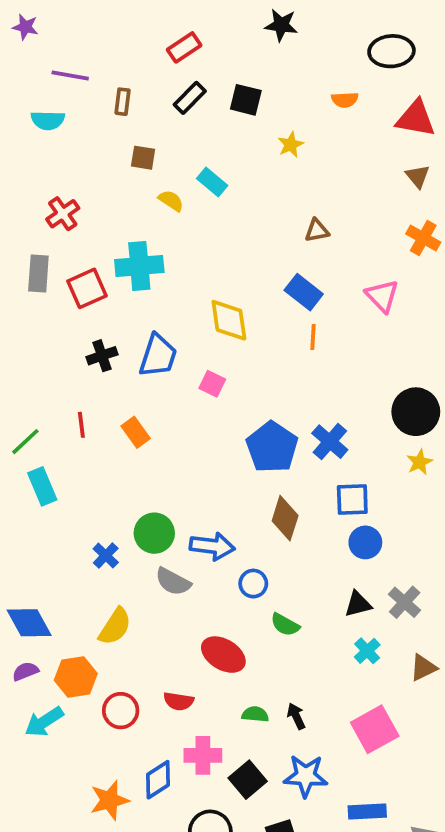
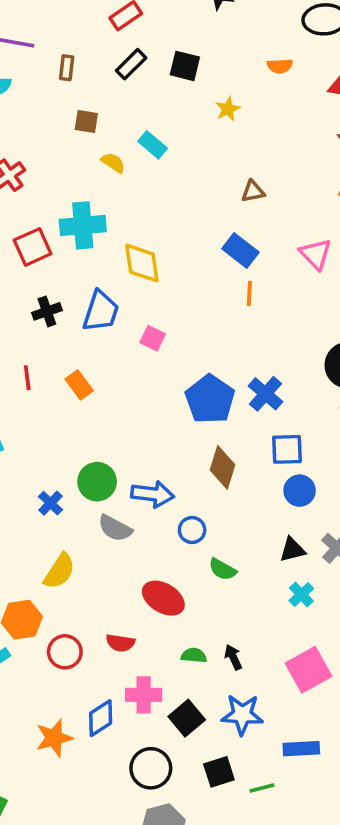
yellow diamond: (229, 320) -> (142, 263), moved

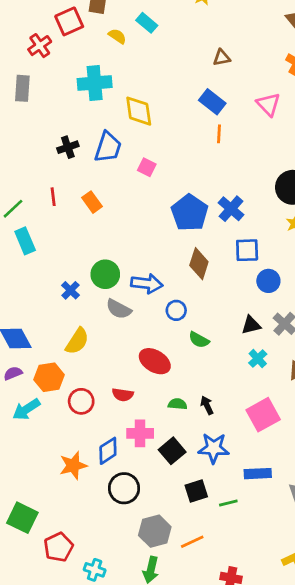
red square: (33, 247) -> (69, 21), moved
blue circle: (300, 491) -> (268, 281), moved
black circle: (151, 768) -> (124, 488), moved

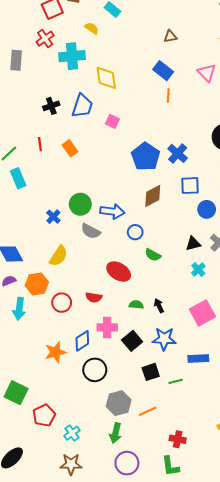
yellow semicircle: (117, 36) -> (92, 28), moved
red cross: (40, 46) -> (45, 39), moved
brown diamond: (199, 264) -> (153, 196), turned 45
cyan arrow: (26, 409) -> (19, 309), turned -50
cyan cross: (95, 570) -> (72, 433), turned 35

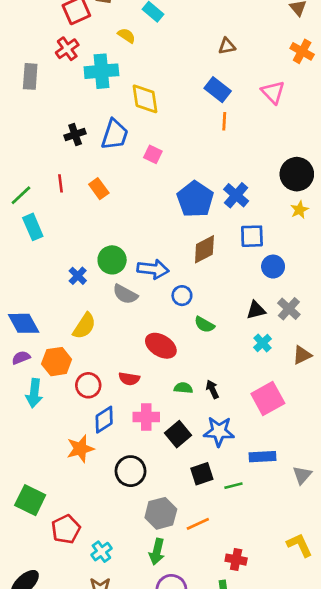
blue diamond: (82, 341) -> (104, 420), moved

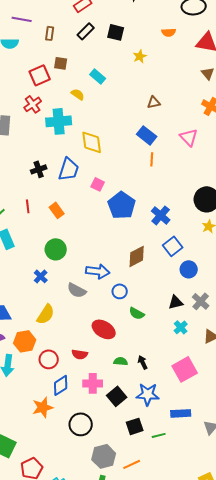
blue pentagon: (195, 199) -> (122, 205), moved
blue square: (252, 236) -> (173, 246), turned -36
green circle: (112, 260) -> (56, 249), moved

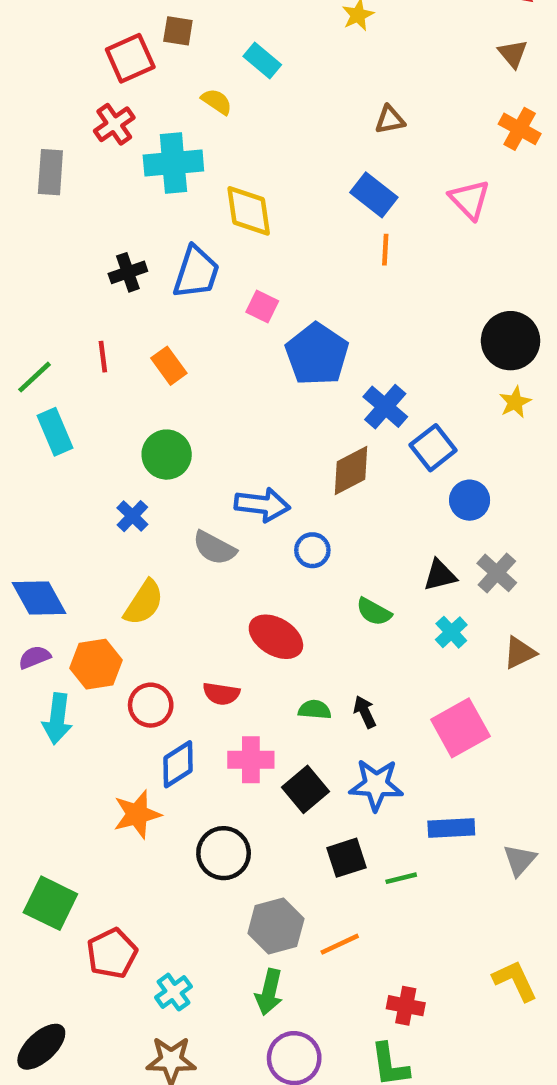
blue cross: (161, 215) -> (385, 407), moved
green semicircle: (137, 313) -> (374, 612), moved

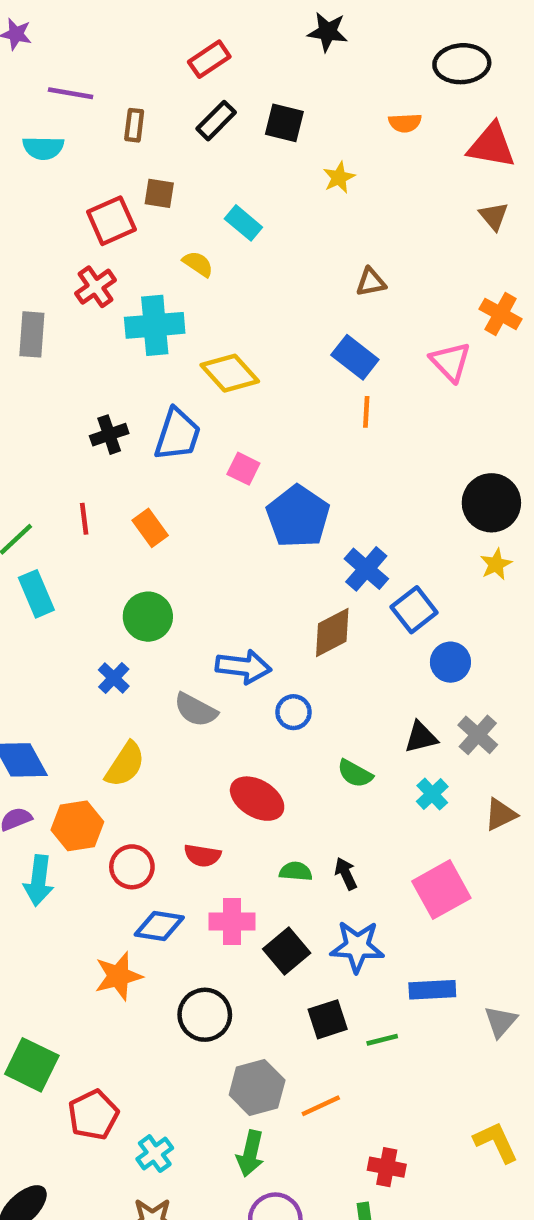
orange cross: (520, 129) -> (501, 314), moved
yellow diamond: (249, 211) -> (230, 373), turned -34
blue diamond: (178, 764) -> (159, 926), turned 42

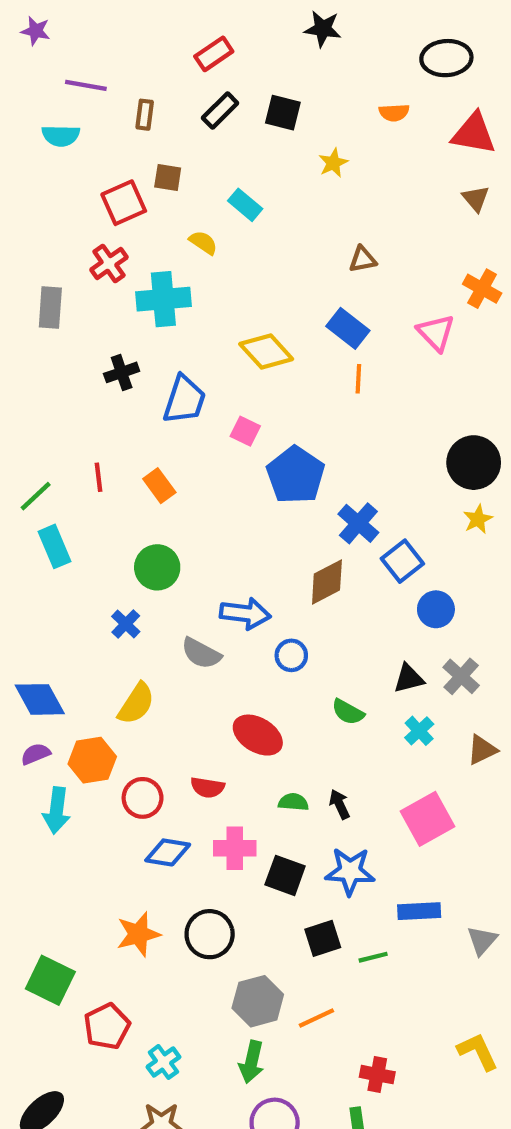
yellow diamond: (230, 373) -> (266, 352), moved
black cross: (109, 435) -> (122, 372), moved
black square: (287, 951) -> (285, 875), turned -30
orange star: (118, 976) -> (138, 934), moved

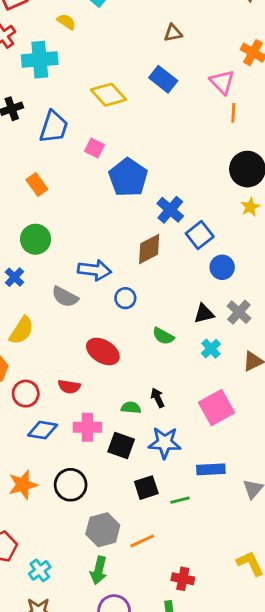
orange line: (358, 379) -> (233, 113), moved
green semicircle: (293, 802) -> (131, 408), moved

